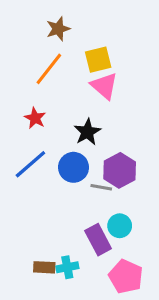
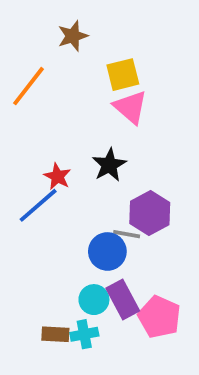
orange line: (49, 69) -> (29, 86), moved
red star: (35, 118) -> (57, 176), moved
blue circle: (74, 167) -> (107, 251), moved
cyan circle: (120, 226) -> (94, 300), moved
pink pentagon: (126, 277) -> (159, 317), moved

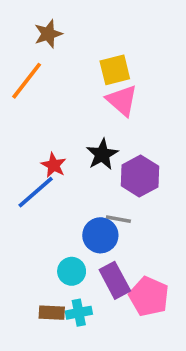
brown star: (73, 36) -> (48, 34), moved
purple hexagon: (150, 213) -> (140, 176), moved
cyan circle: (94, 300) -> (72, 271), moved

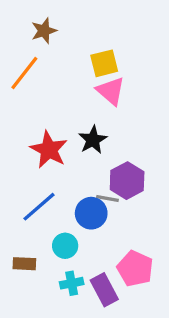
red star: (54, 165) -> (49, 150), size x1.6
purple hexagon: (140, 176) -> (127, 181), moved
blue line: (36, 192) -> (39, 207), moved
purple rectangle: (115, 280) -> (104, 290), moved
brown rectangle: (52, 313) -> (24, 264), moved

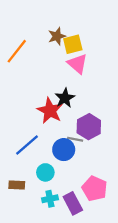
brown star: (44, 31) -> (57, 36), moved
red star: (49, 150) -> (50, 111), moved

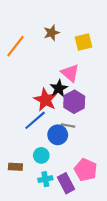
yellow square: (73, 44) -> (83, 42), moved
pink triangle: (77, 64) -> (70, 73), moved
purple hexagon: (89, 127) -> (74, 102), moved
blue line: (27, 145) -> (35, 120), moved

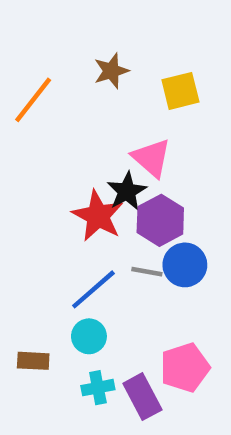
blue line: (35, 120) -> (93, 289), moved
blue circle: (58, 135) -> (185, 265), moved
pink pentagon: (86, 170) -> (185, 368), turned 30

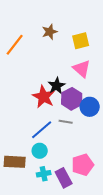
pink triangle: (151, 158) -> (82, 69), moved
blue circle: (185, 265) -> (90, 107), moved
brown rectangle: (33, 361) -> (15, 162), size x1.5

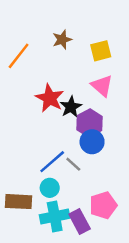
red star: (44, 97) -> (50, 98), moved
blue circle: (90, 107) -> (92, 142), moved
gray line: (66, 122) -> (73, 164), moved, turned 32
cyan cross: (44, 174) -> (55, 216), size x1.6

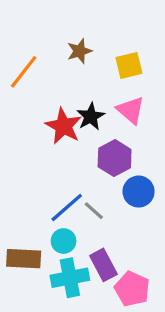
black star: (71, 107) -> (91, 117), moved
blue circle: (92, 142) -> (139, 192), moved
pink pentagon: (103, 205) -> (132, 289), moved, turned -30
purple rectangle: (80, 221) -> (103, 265), moved

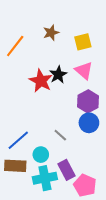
purple hexagon: (115, 158) -> (88, 101), moved
blue line: (67, 207) -> (18, 140), moved

